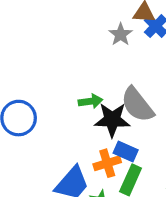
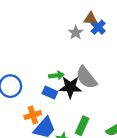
blue rectangle: (126, 151) -> (50, 93), moved
orange cross: (107, 163) -> (33, 115), moved

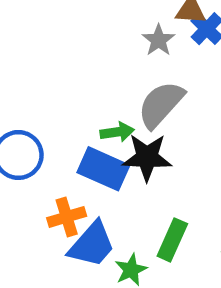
gray semicircle: (86, 78) -> (161, 104), moved, turned 80
blue rectangle: (50, 93) -> (103, 169), size x1.5

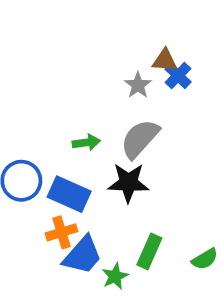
green arrow: (117, 132) -> (86, 142), moved
blue rectangle: (103, 169) -> (69, 194), moved

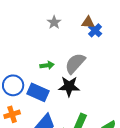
gray star: (138, 85) -> (54, 22), moved
orange cross: (61, 232) -> (12, 114), moved

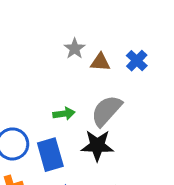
brown triangle: (88, 22) -> (100, 62), moved
blue rectangle: (38, 92) -> (50, 155), turned 50

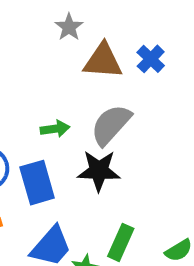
gray star: (75, 48) -> (69, 27), moved
brown triangle: (100, 62) -> (103, 61), size x1.5

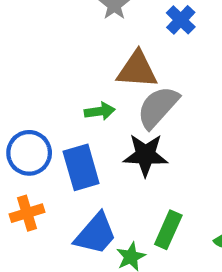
blue cross: (151, 59) -> (181, 20), moved
brown triangle: (103, 61) -> (137, 70), moved

